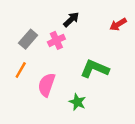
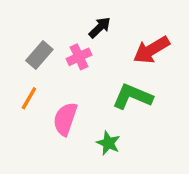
red arrow: (118, 24) -> (151, 50), moved, size x1.5

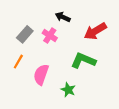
black arrow: (100, 27) -> (63, 17), turned -112
pink cross: (79, 57) -> (50, 36), turned -32

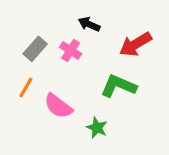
pink semicircle: (41, 75) -> (58, 106), turned -72

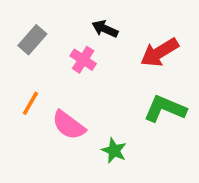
gray rectangle: (35, 49) -> (32, 40), moved
green L-shape: (118, 86) -> (165, 109), moved

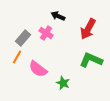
gray rectangle: (32, 40) -> (23, 38), moved
red arrow: (159, 52) -> (88, 29), turned -30

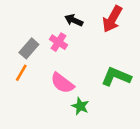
red arrow: (88, 29) -> (112, 19), moved
pink semicircle: (38, 69) -> (62, 83), moved

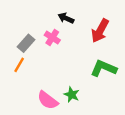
red arrow: (112, 19) -> (100, 31), moved
pink semicircle: (62, 83) -> (48, 100), moved

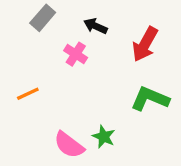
gray rectangle: (26, 43) -> (43, 18), moved
orange line: (19, 65) -> (28, 94), turned 35

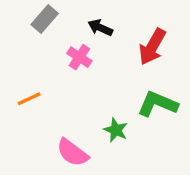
green star: (104, 137) -> (116, 130), moved

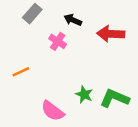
red arrow: (152, 47) -> (111, 34), turned 64
green L-shape: (157, 104) -> (115, 98), moved

